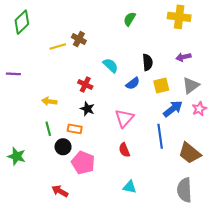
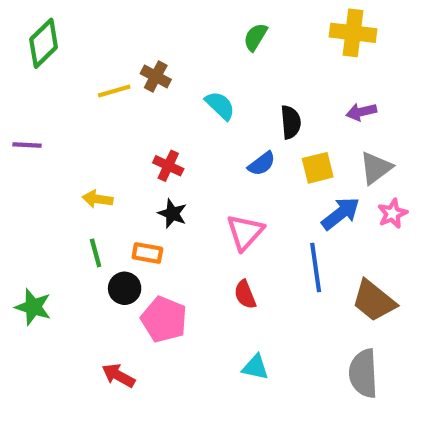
cyan semicircle: (111, 65) -> (220, 106), moved

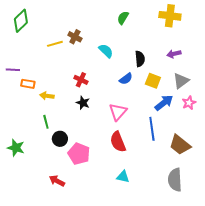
yellow square: (318, 168) -> (153, 81), turned 35
orange rectangle: (147, 253) -> (28, 84), moved
red semicircle: (245, 295) -> (118, 142), size x1.5

